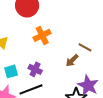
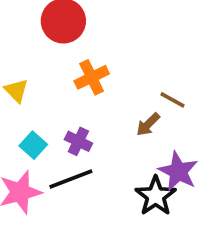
cyan square: (11, 71) -> (33, 145), turned -32

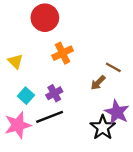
purple cross: (78, 141) -> (54, 93), turned 35

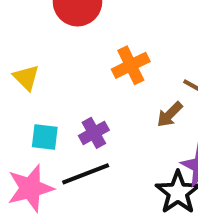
orange cross: (63, 53) -> (131, 65), moved
cyan square: (26, 96) -> (45, 137), turned -35

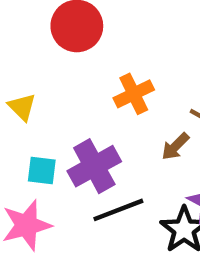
purple cross: (94, 133) -> (94, 166), size x1.6
black line: (86, 174) -> (118, 210), moved

